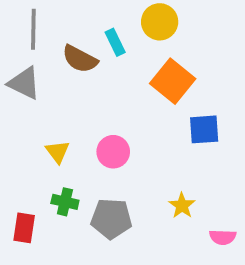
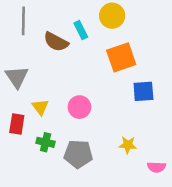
orange square: (173, 81) -> (121, 57), turned 32
gray triangle: (24, 83) -> (17, 77), moved, turned 30
yellow star: (182, 206) -> (128, 145), turned -30
red rectangle: (24, 228) -> (17, 124), moved

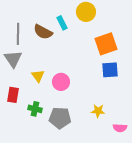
gray line: (23, 21) -> (18, 34), moved
orange square: (121, 57) -> (106, 44), moved
yellow triangle: (40, 107) -> (38, 76), moved

